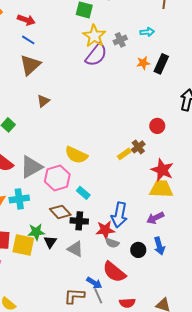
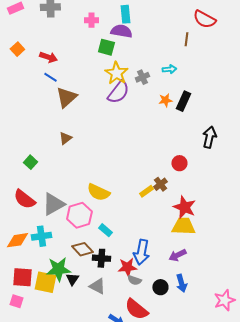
brown triangle: (30, 65) -> (66, 97), moved
green star: (36, 232) -> (58, 269), size x1.4

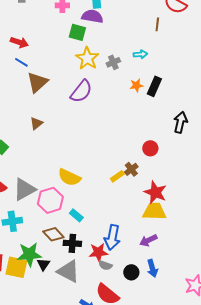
purple semicircle: (118, 92) -> (81, 91), moved
gray triangle: (97, 286) -> (68, 271), size x1.4

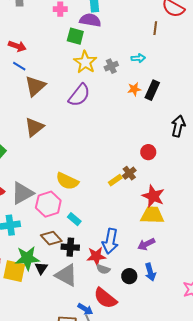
brown triangle: (36, 123) -> (34, 127), size x1.5

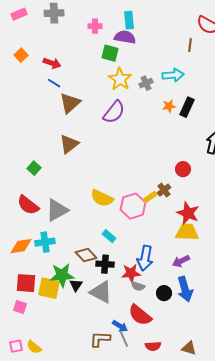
cyan arrow: (138, 58) -> (173, 75), size x1.5
pink hexagon: (48, 204) -> (133, 206), moved
blue arrow: (150, 272) -> (185, 289), size x1.4

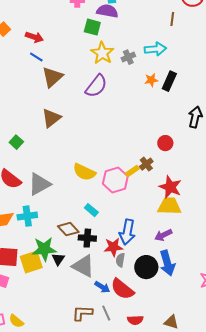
gray semicircle: (138, 286) -> (120, 260), turned 80
yellow square: (49, 288) -> (31, 262), turned -30
black circle: (164, 293) -> (146, 267), size x1.5
blue arrow: (120, 326) -> (102, 287), moved

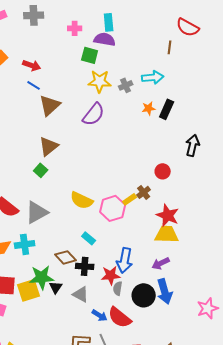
yellow star: (102, 53) -> (100, 81), turned -30
green square: (16, 142) -> (41, 170), moved
gray triangle: (83, 266) -> (81, 294), size x0.7

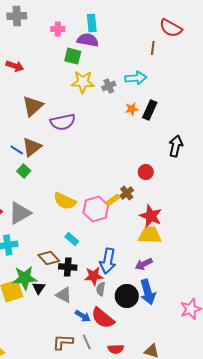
blue line: (34, 85) -> (17, 150), moved
purple semicircle: (94, 114) -> (63, 122), moved, turned 40

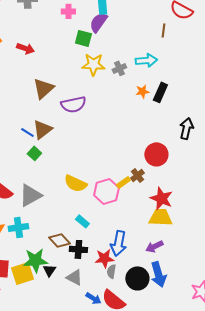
purple semicircle: (88, 40) -> (98, 22), turned -65
red circle: (146, 172) -> (156, 154), size x1.5

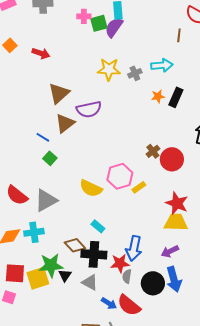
green square: (83, 38) -> (99, 23), moved, turned -30
brown triangle: (42, 129) -> (65, 123), moved
brown cross: (137, 175) -> (153, 151), moved
pink hexagon: (106, 191) -> (120, 176), moved
black cross: (78, 249) -> (94, 254), size x1.4

